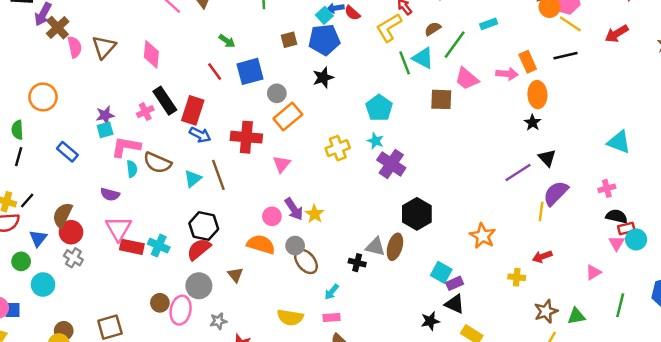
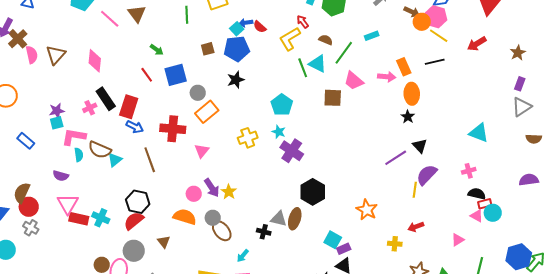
brown semicircle: (433, 29) -> (326, 40), turned 56
cyan triangle: (193, 179) -> (115, 160), moved
pink triangle: (617, 243) -> (477, 216), turned -32

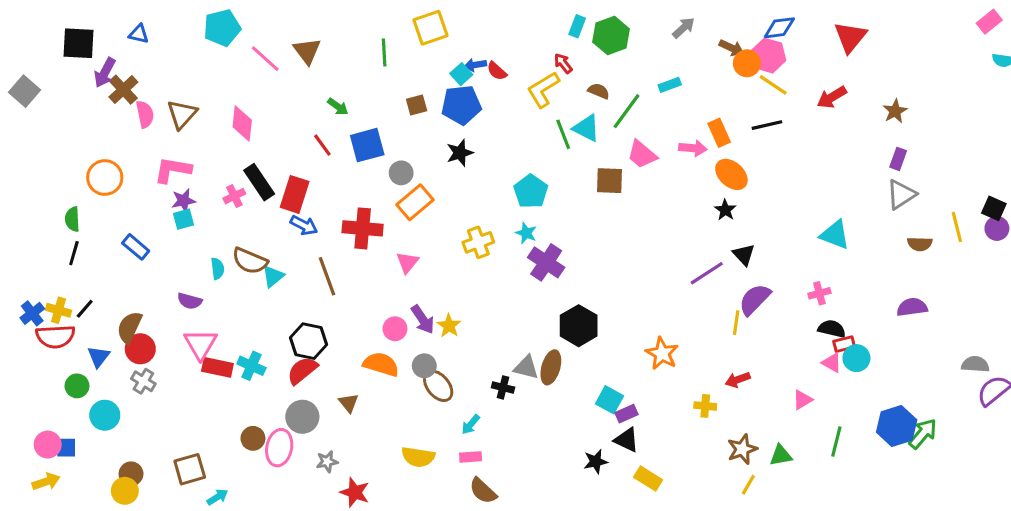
orange ellipse: (412, 94) -> (731, 174), turned -45
pink L-shape: (74, 137) -> (173, 170), moved

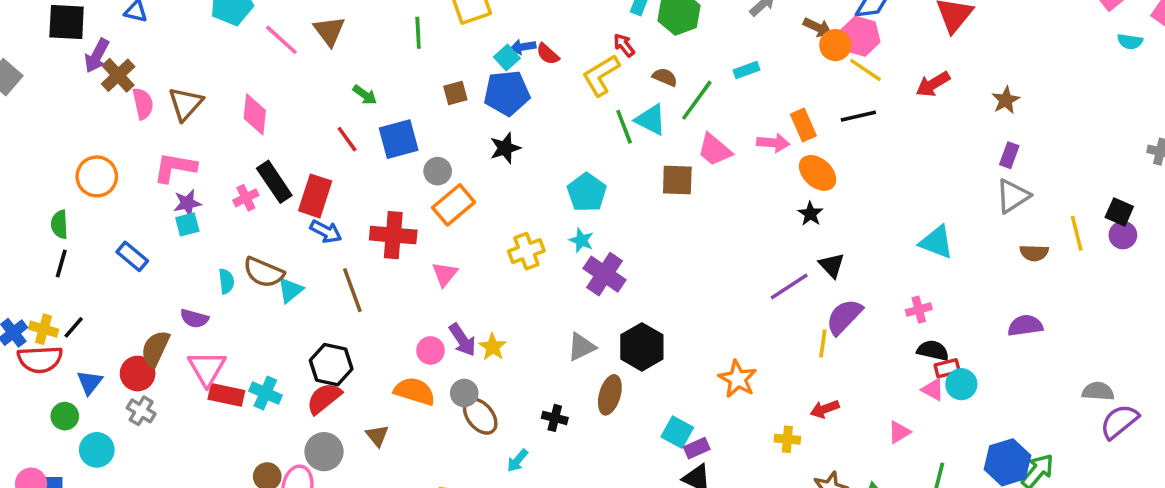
brown semicircle: (129, 327) -> (155, 349), moved
gray triangle: (526, 367) -> (581, 347), moved, turned -40

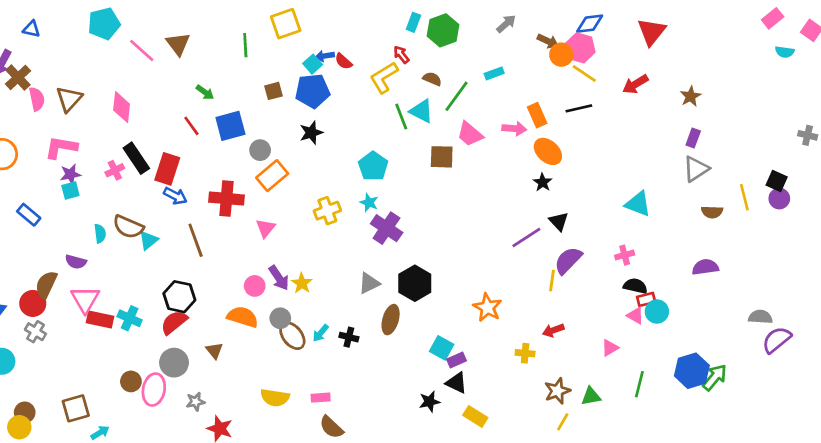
cyan arrow: (518, 461) -> (321, 333), moved

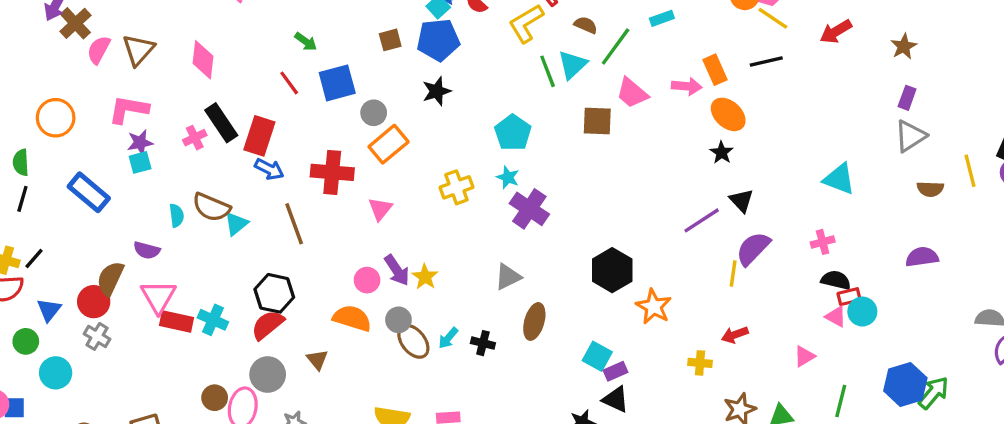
pink semicircle: (37, 99) -> (99, 50), turned -140
cyan triangle: (421, 111) -> (572, 65), turned 50
blue rectangle: (29, 215) -> (89, 192), size x1.4
black hexagon: (415, 283) -> (612, 270), moved

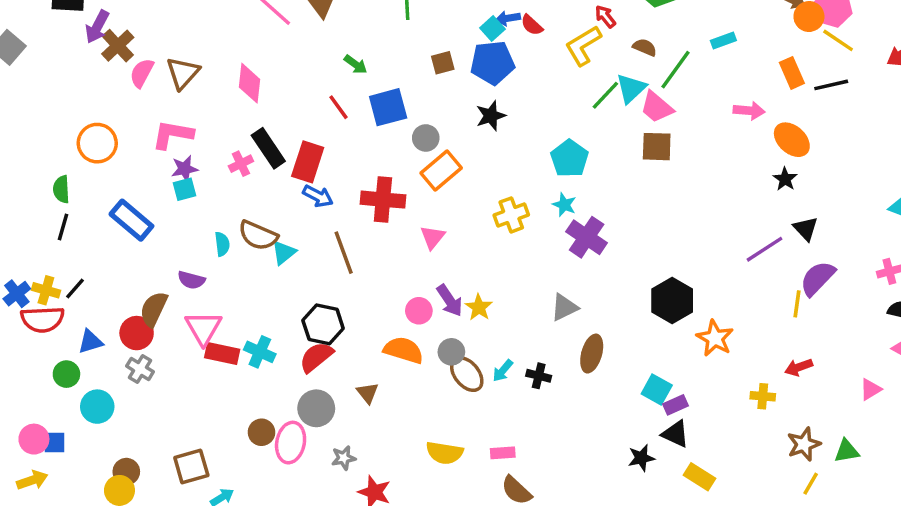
orange rectangle: (715, 70) -> (792, 73), moved
green line: (548, 71) -> (605, 95), turned 64
pink trapezoid: (632, 93) -> (657, 107), moved
blue triangle: (49, 310) -> (90, 342), turned 35

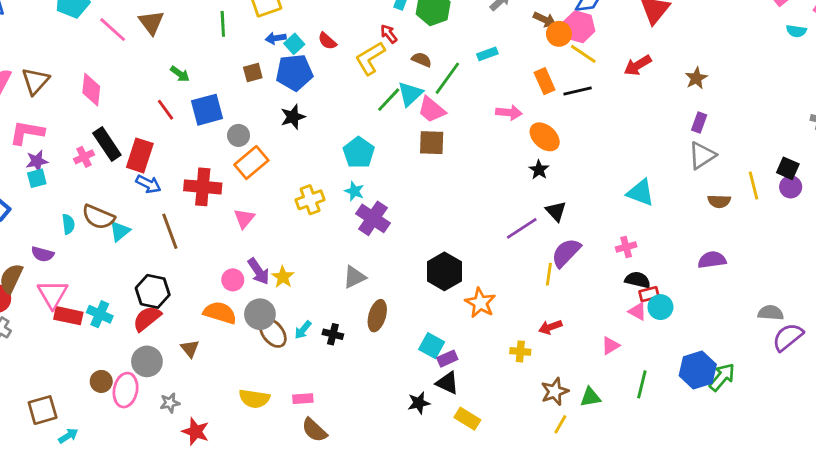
blue arrow: (508, 18) -> (276, 38), moved
gray circle: (451, 352) -> (260, 314), size x1.4

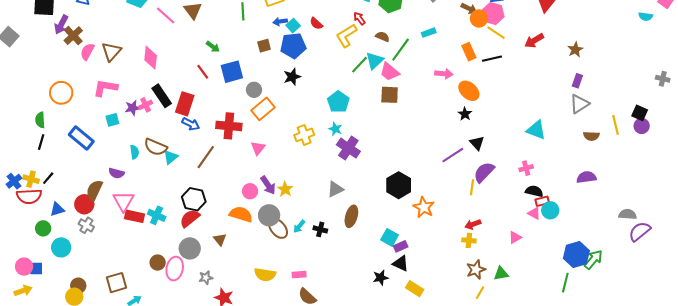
purple star: (37, 161) -> (132, 108), moved
brown line: (170, 231) -> (206, 157), turned 55
yellow cross: (520, 351) -> (469, 240), moved
green line: (642, 384) -> (565, 283), moved

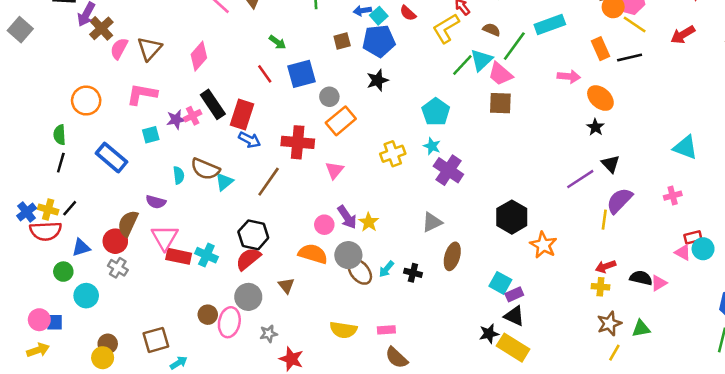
cyan rectangle: (429, 33) -> (550, 25), size x1.6
pink diamond: (151, 58) -> (199, 56), turned 35
black semicircle: (534, 191) -> (641, 278), moved
yellow rectangle: (415, 289) -> (513, 348), moved, size x1.4

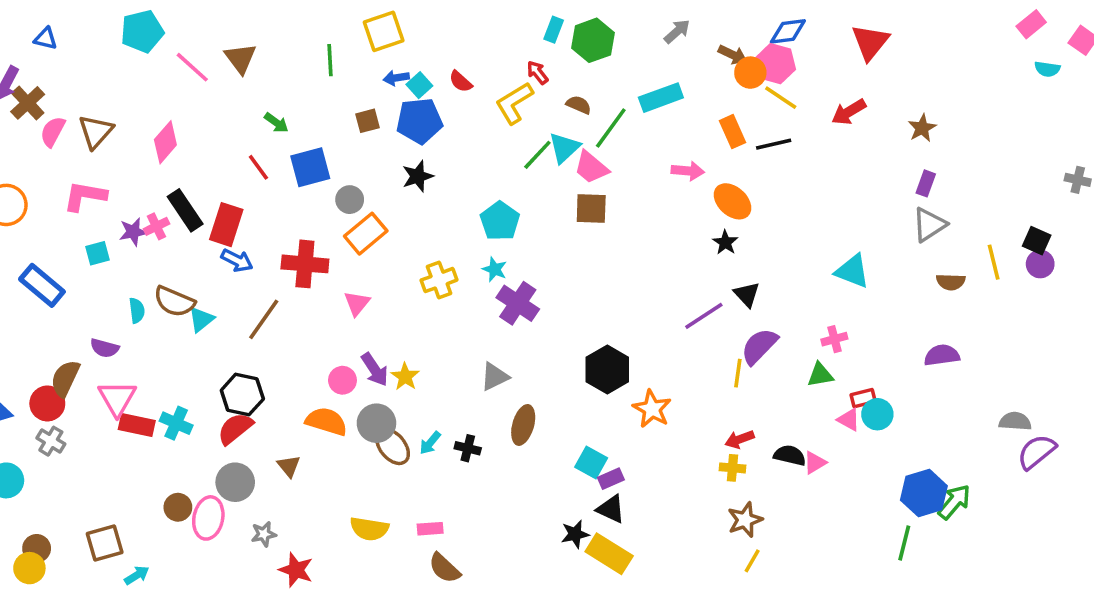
green triangle: (641, 329) -> (820, 375), moved

